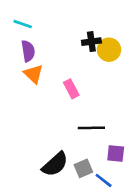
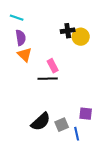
black line: (91, 128) -> (48, 79), moved
blue line: (104, 180) -> (77, 134), turned 40

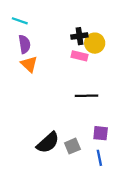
pink rectangle: (53, 66) -> (79, 56), moved, turned -48
black line: (48, 79) -> (87, 96), moved
blue line: (77, 134) -> (99, 158), moved

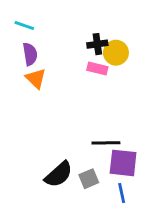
black line: (87, 96) -> (106, 143), moved
purple square: (101, 133) -> (123, 163), size x1.5

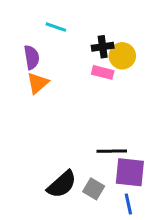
cyan line: (24, 25) -> (56, 27), moved
orange triangle: (36, 78) -> (38, 83), turned 35
gray square: (89, 179) -> (94, 189), turned -36

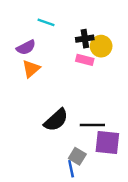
purple semicircle: (32, 57) -> (26, 47), turned 72
black semicircle: (62, 184) -> (56, 120), moved
blue line: (128, 204) -> (71, 169), moved

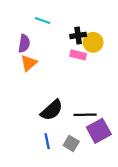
purple semicircle: (26, 47) -> (24, 43), turned -54
purple square: (107, 143) -> (99, 131), turned -35
blue line: (71, 169) -> (47, 141), moved

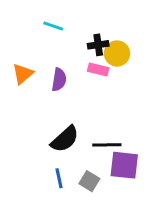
purple semicircle: (24, 43) -> (59, 80), moved
orange triangle: (29, 63) -> (23, 74), moved
purple square: (99, 131) -> (124, 165), turned 35

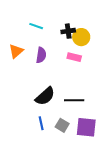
cyan line: (53, 26) -> (36, 26), moved
pink rectangle: (98, 69) -> (74, 57), moved
purple square: (124, 165) -> (86, 127), moved

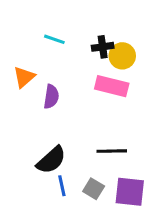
purple semicircle: (41, 55) -> (51, 97), moved
pink rectangle: (74, 57) -> (112, 86), size x1.5
black semicircle: (45, 96) -> (51, 160), moved

